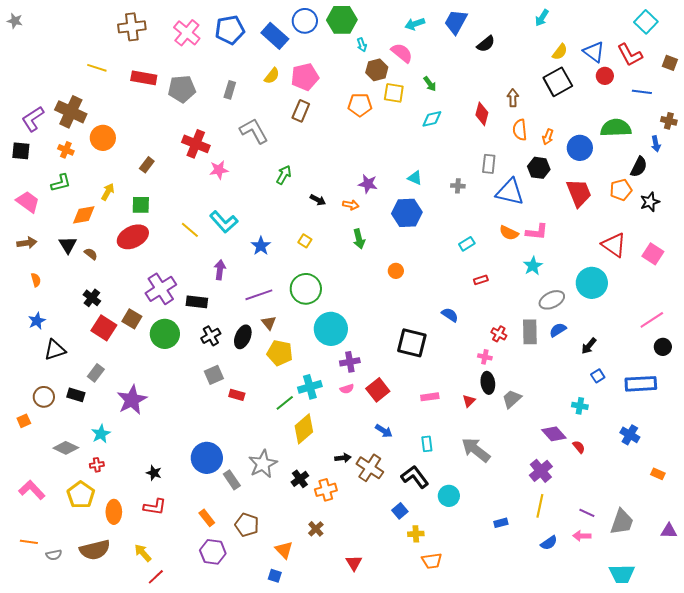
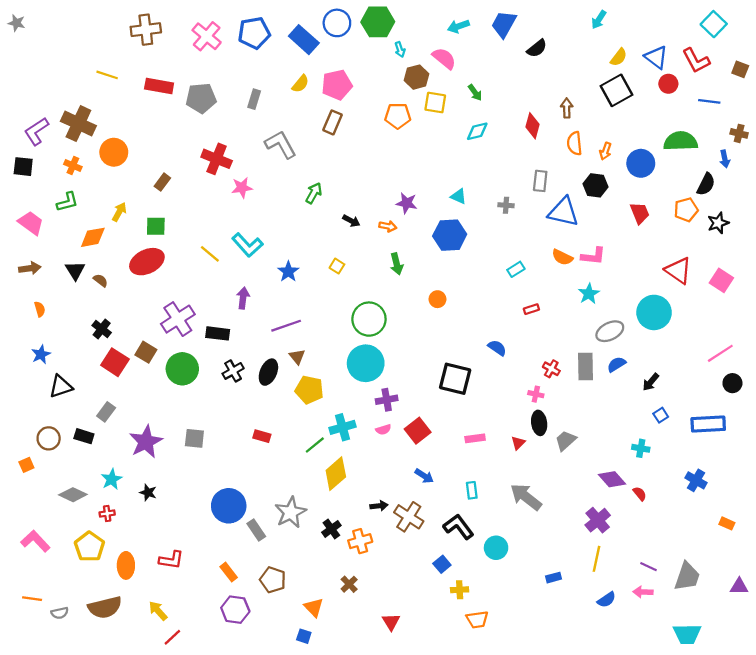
red trapezoid: (579, 193) -> (640, 213), size x0.7
green circle: (306, 289) -> (369, 319), moved
gray square: (214, 375) -> (194, 438), moved, turned 30
black star: (154, 473) -> (148, 493), moved

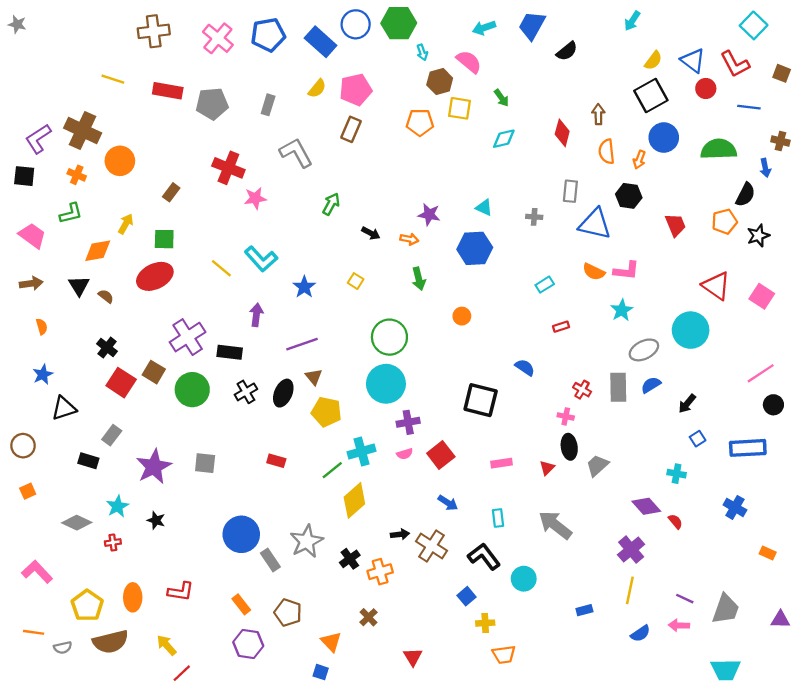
blue circle: (641, 163) -> (664, 138), moved
brown circle: (49, 438) -> (23, 446), moved
yellow pentagon: (89, 547) -> (87, 606), moved

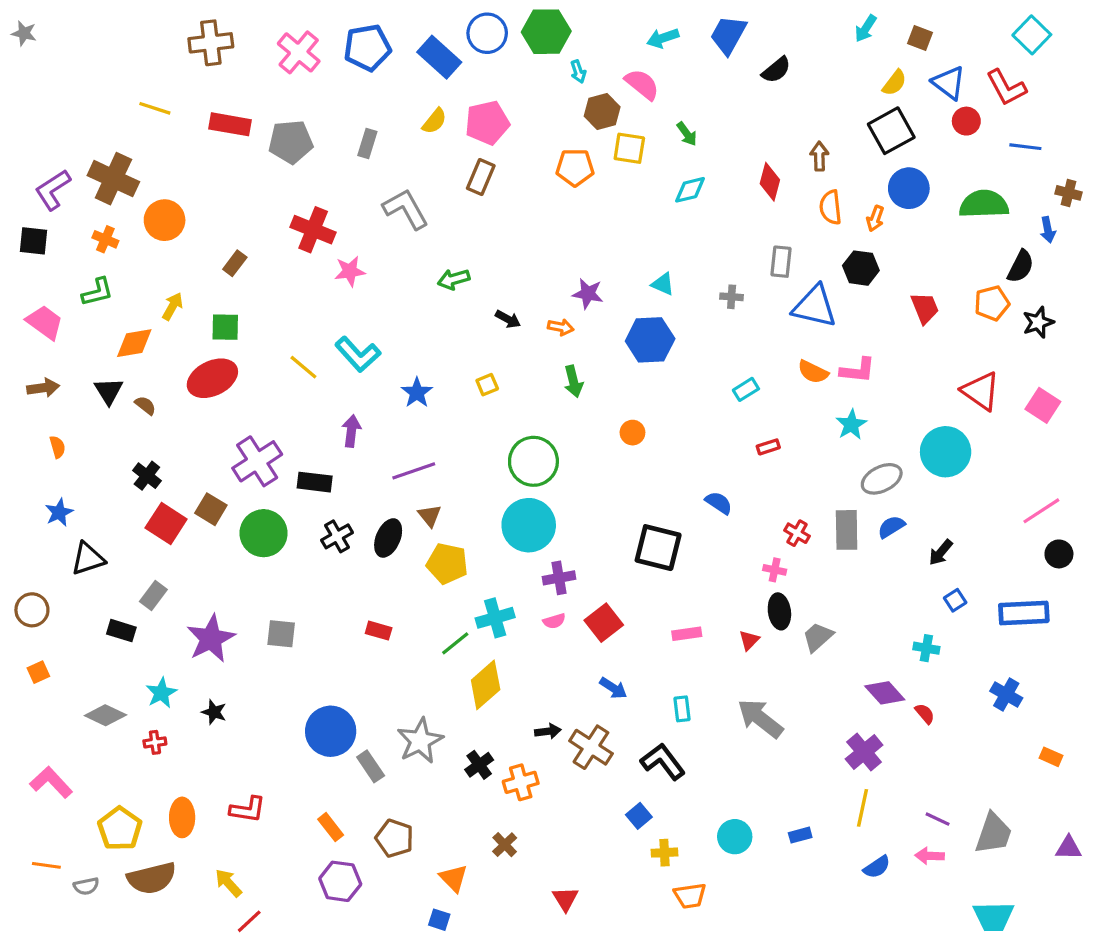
brown square: (782, 73) -> (920, 38), moved
green arrow: (331, 204) -> (454, 279), turned -135
yellow square: (356, 281) -> (487, 385), turned 35
cyan circle: (524, 579) -> (735, 837), moved

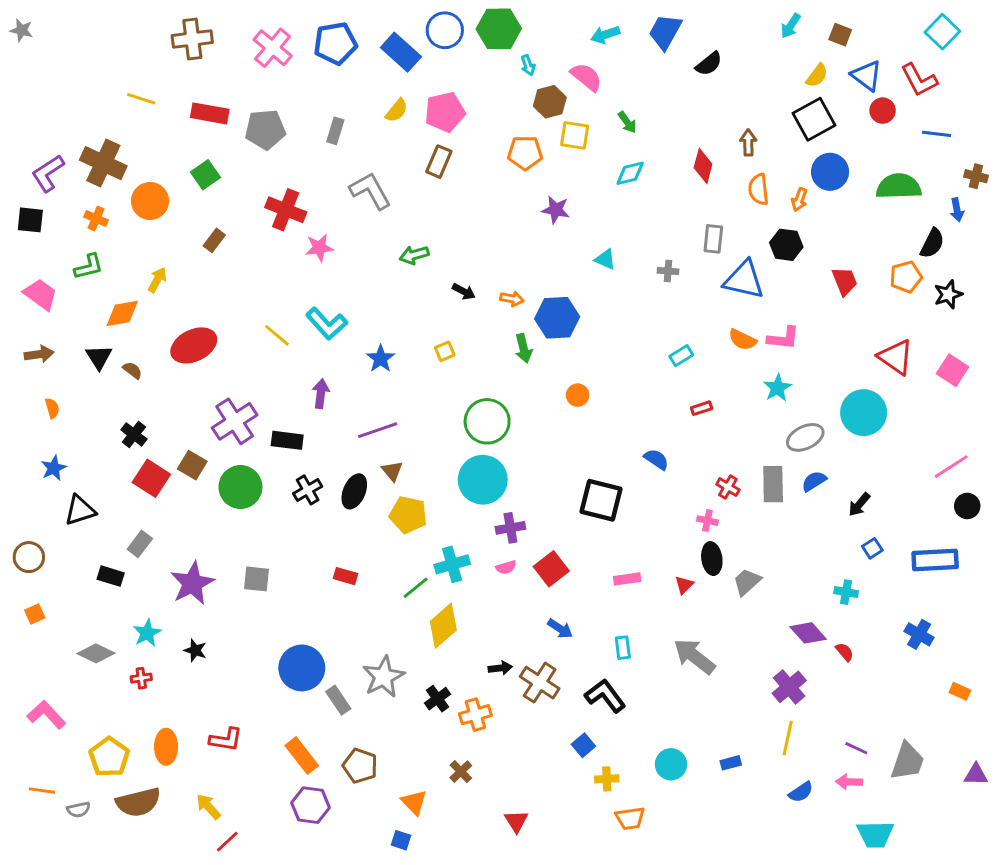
purple star: (588, 294) -> (556, 210), moved
green square: (225, 327) -> (205, 175), moved, turned -36
blue hexagon: (650, 340) -> (557, 318), moved
orange rectangle: (331, 827) -> (302, 756), size x1.4
cyan trapezoid: (993, 916) -> (875, 834), moved

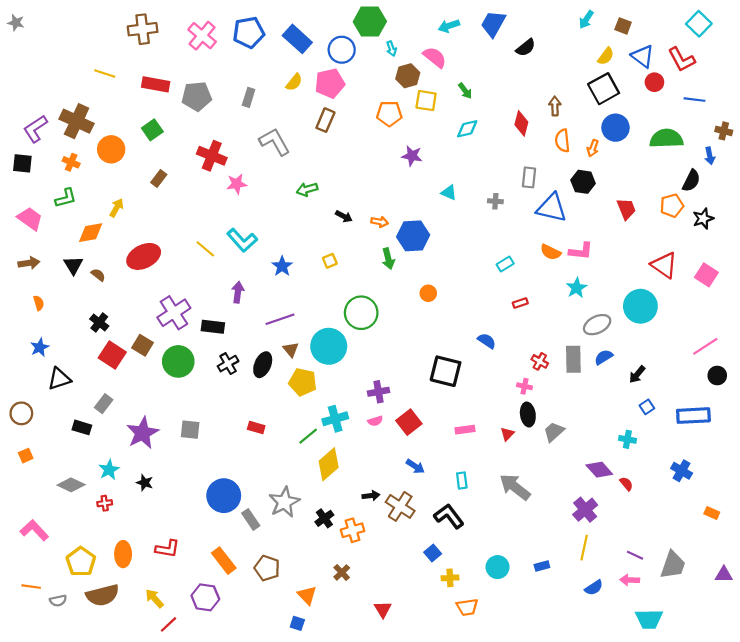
blue circle: (445, 30) -> (342, 50), moved
cyan circle: (483, 480) -> (329, 346), moved
purple hexagon: (311, 805) -> (205, 597), moved

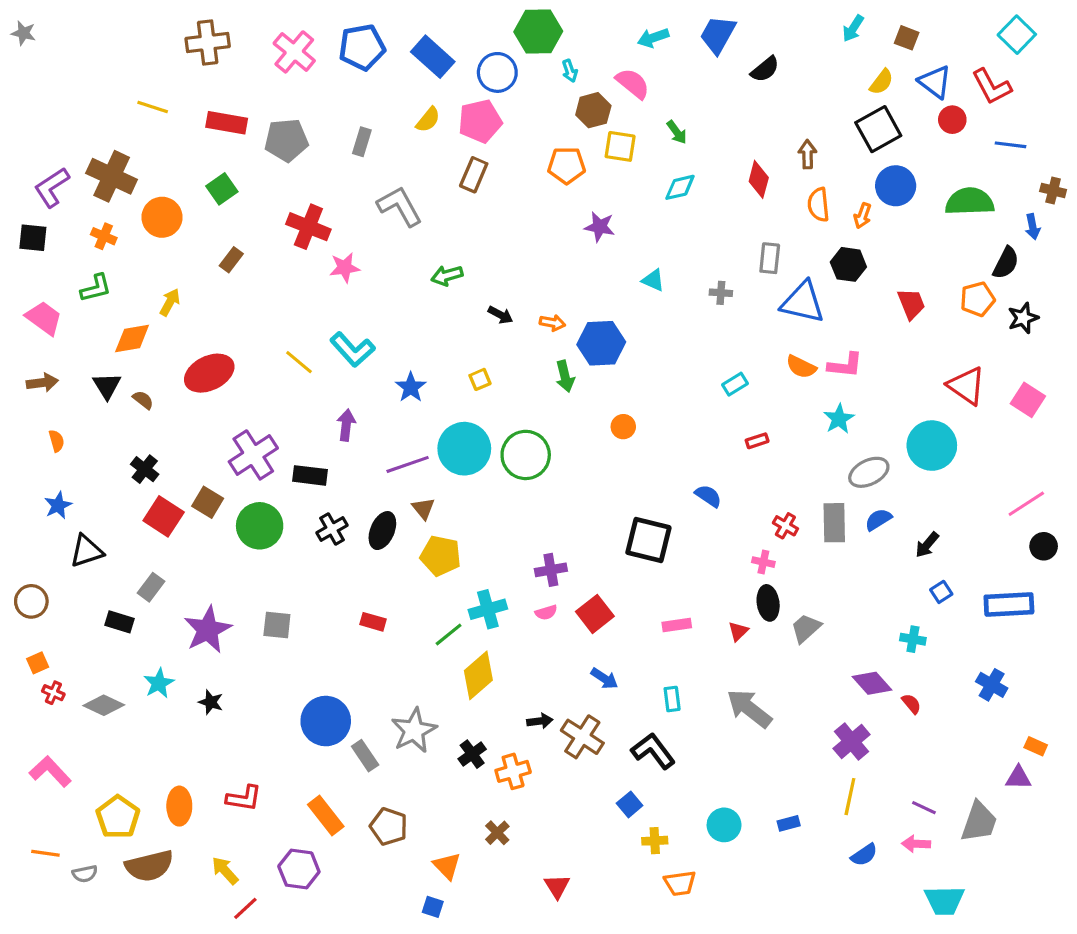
cyan circle: (329, 346) -> (464, 449), moved
red cross: (105, 503) -> (53, 693), moved, turned 32
purple triangle: (724, 575) -> (1018, 778), moved

